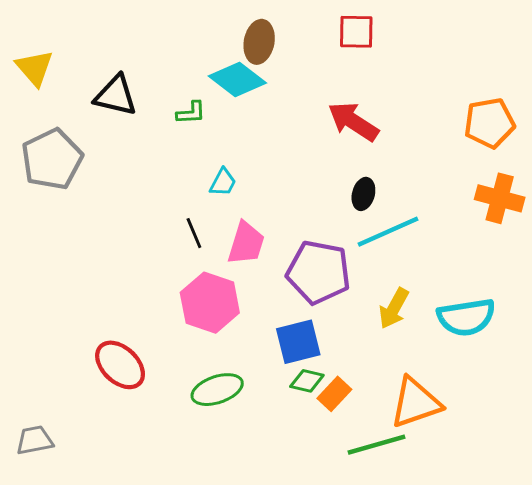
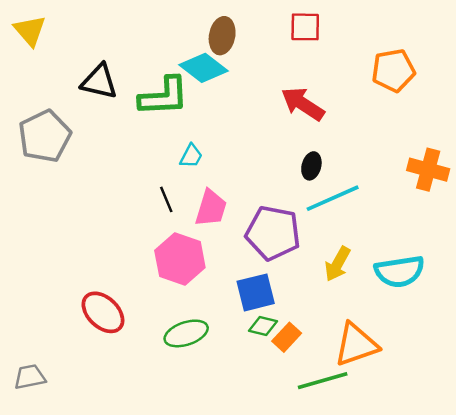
yellow triangle: (35, 68) -> (30, 31), moved
green L-shape: (191, 113) -> (164, 96), size x2.0
orange pentagon: (489, 123) -> (393, 70), moved

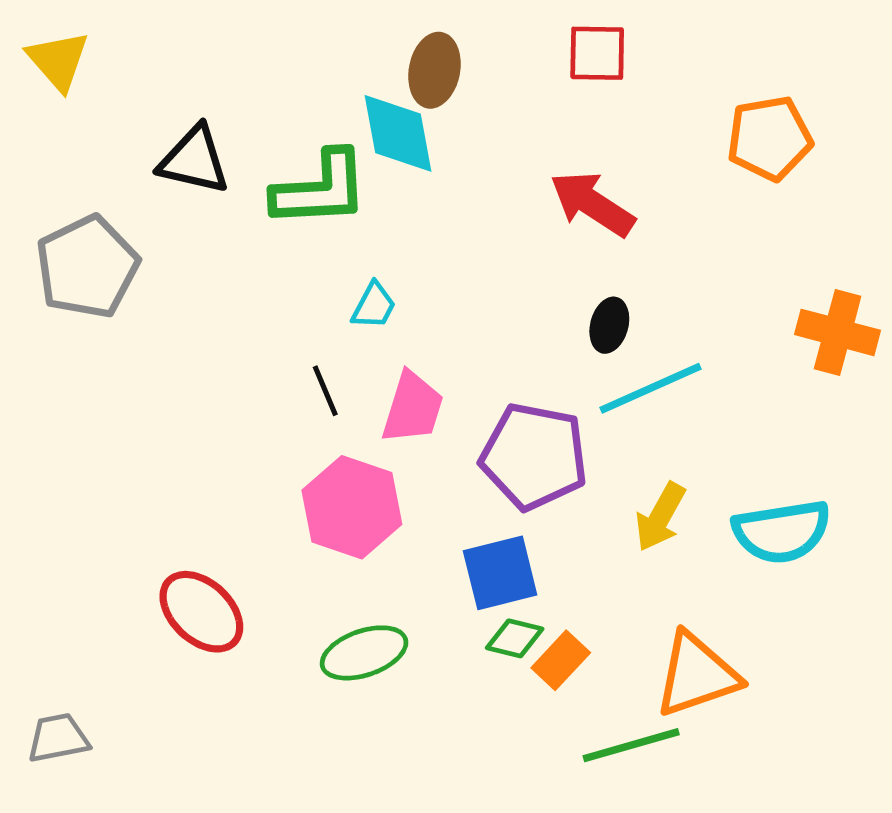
cyan diamond: (203, 68) -> (398, 133), turned 42

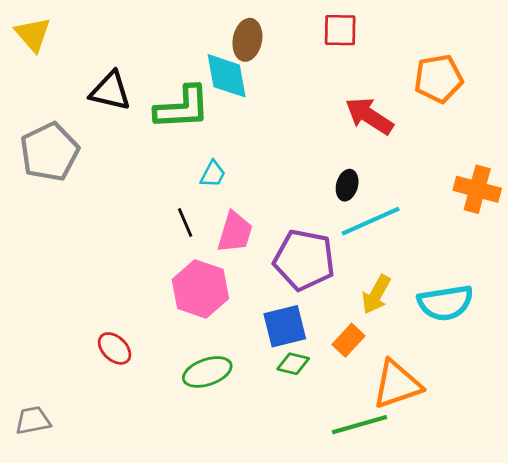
red arrow: (592, 204) -> (369, 116), moved
red ellipse: (201, 612) -> (115, 348), size x0.7
orange rectangle: (561, 660) -> (348, 340), moved

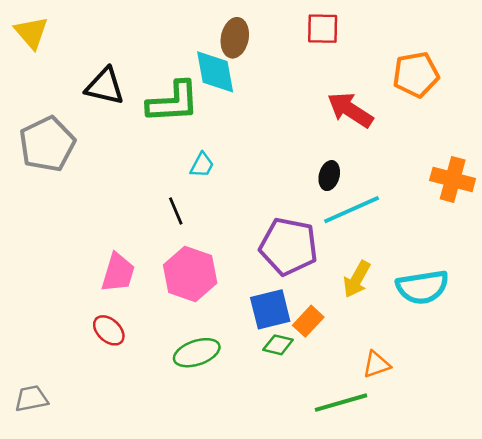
pink trapezoid: (235, 232) -> (118, 273), moved
orange rectangle: (348, 340) -> (308, 321), moved
orange triangle: (397, 384) -> (376, 364), size x0.6

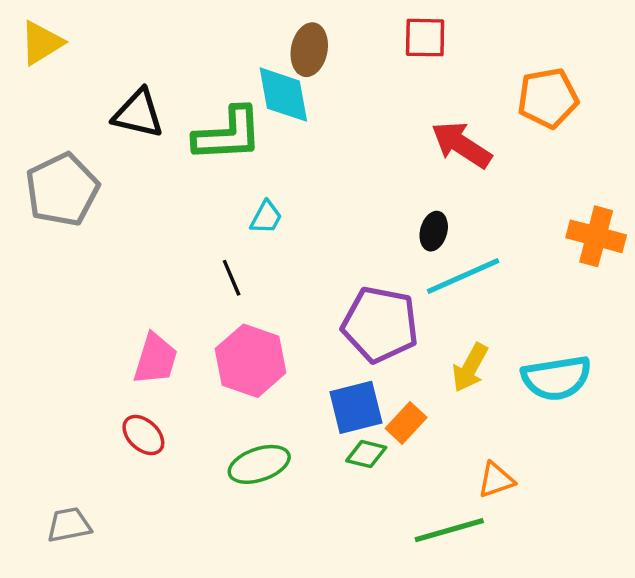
yellow triangle: (31, 33) -> (41, 43), turned 39
gray trapezoid: (31, 399) -> (69, 525), moved

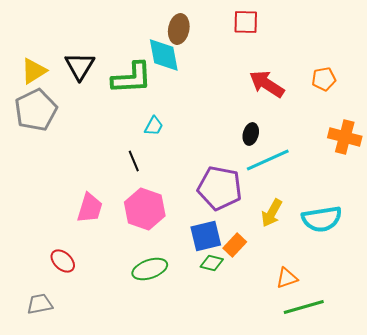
yellow triangle: (41, 43) -> (34, 71), moved
orange pentagon: (548, 98) -> (324, 79), moved, size x0.7
black triangle: (138, 114) -> (80, 66), turned 48
red ellipse: (143, 435) -> (63, 261), moved
green line: (449, 530) -> (304, 307), moved

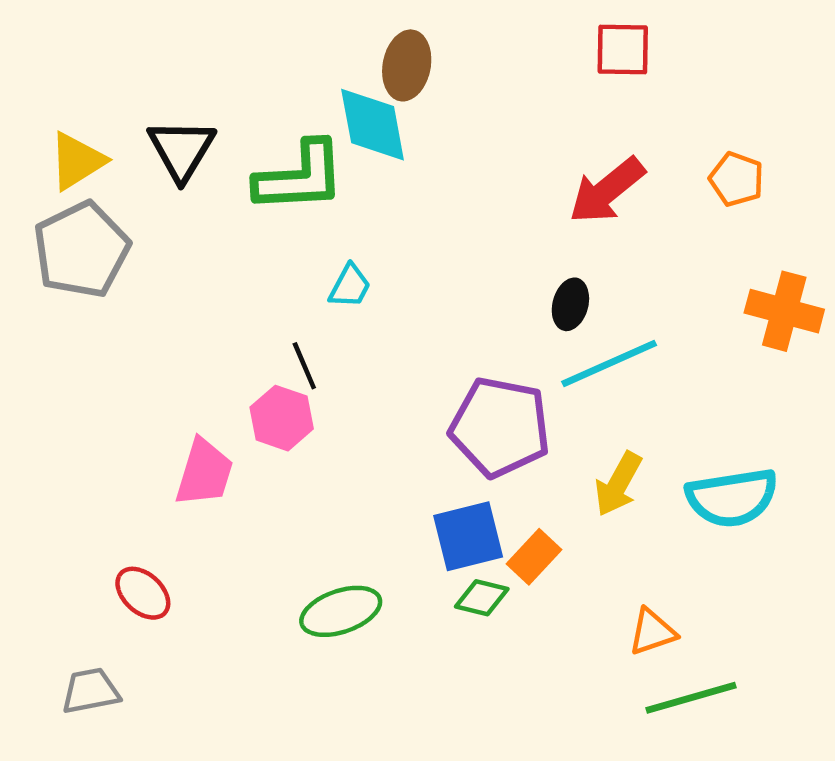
red square: (246, 22) -> (623, 50), moved
orange pentagon: (324, 79) -> (736, 179), turned 30
red arrow: (267, 84) -> (607, 191), turned -72
pink hexagon: (145, 209) -> (282, 418), moved, size x0.7

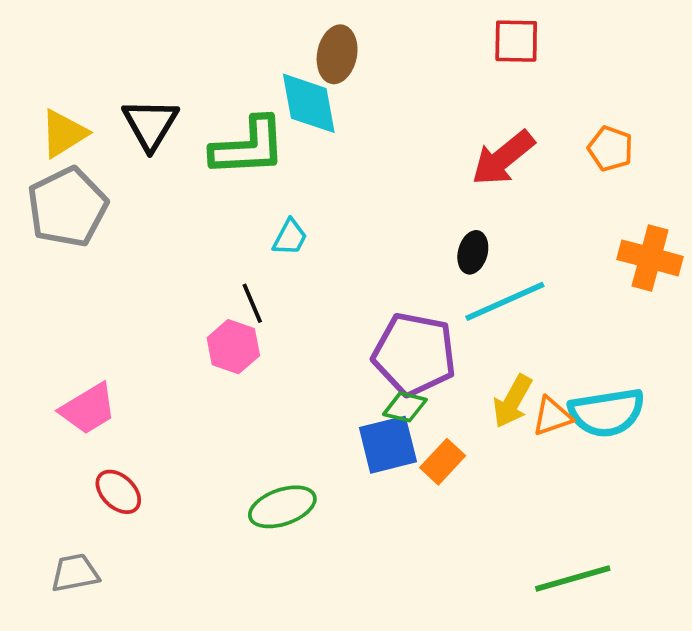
pink trapezoid: (204, 473) -> (88, 409), moved, turned 42
green diamond: (482, 598) -> (405, 407), moved
orange triangle: (652, 632) -> (552, 416), moved

